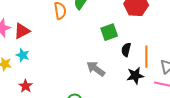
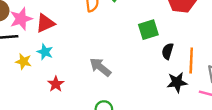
gray arrow: (96, 69) -> (100, 67), moved
red star: (26, 86) -> (56, 84), moved

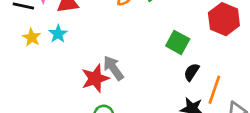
green square: (148, 30) -> (178, 42), turned 30
red star: (56, 84) -> (95, 78), moved, size x1.5

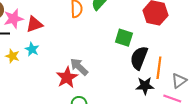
black semicircle: (192, 72) -> (139, 58), size x1.6

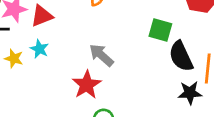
black semicircle: (139, 58) -> (181, 56), turned -45
gray arrow: (79, 67) -> (101, 55), moved

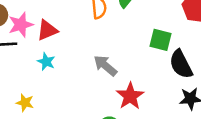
yellow star: (14, 58) -> (25, 103), moved
red star: (87, 85) -> (130, 96), moved

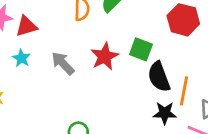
gray arrow: (105, 66) -> (63, 63), moved
red star: (130, 96) -> (105, 56), moved

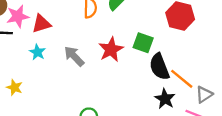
orange line: (184, 91) -> (182, 79), turned -60
black star: (165, 113) -> (165, 99), turned 30

